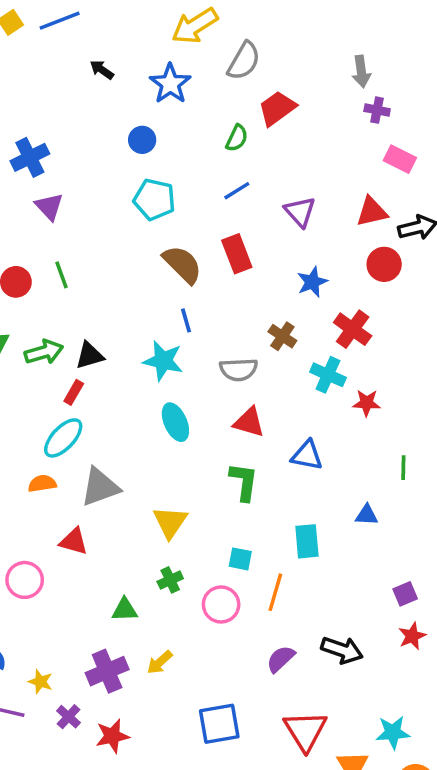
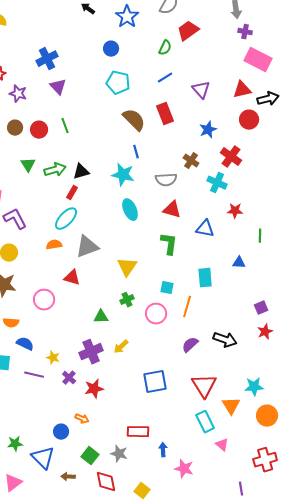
pink rectangle: (400, 159) -> (258, 60), size x1.5
red star: (367, 403) -> (235, 211), moved

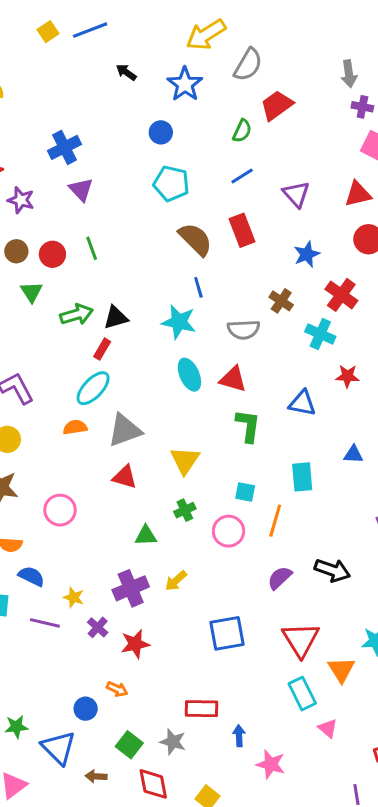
green triangle: (28, 165) -> (31, 292), moved
red triangle: (172, 210) -> (233, 379), moved
red triangle: (72, 278) -> (125, 477), moved

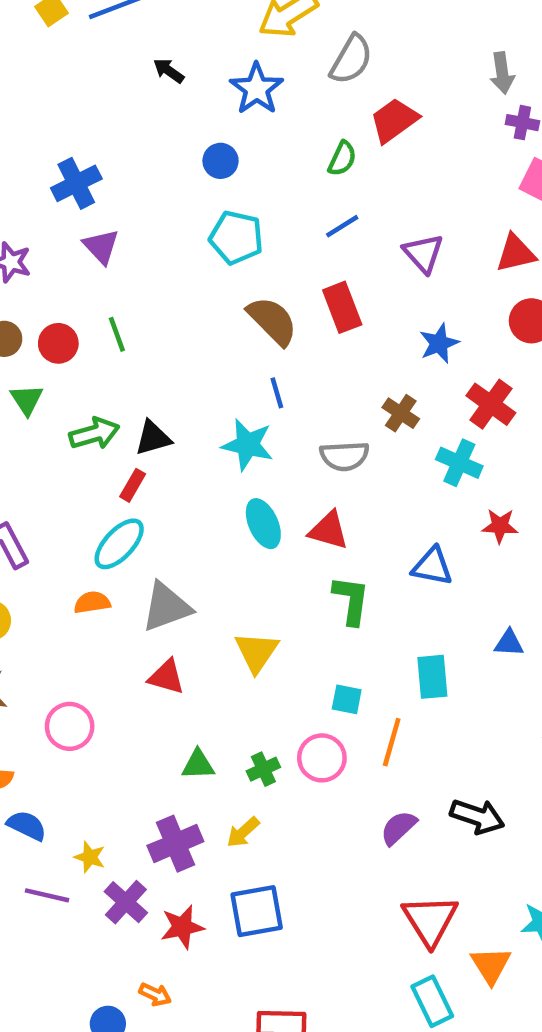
green cross: (185, 510) -> (263, 769), moved
purple cross: (98, 627) -> (126, 902), size x1.4
blue square: (227, 633) -> (257, 911), moved

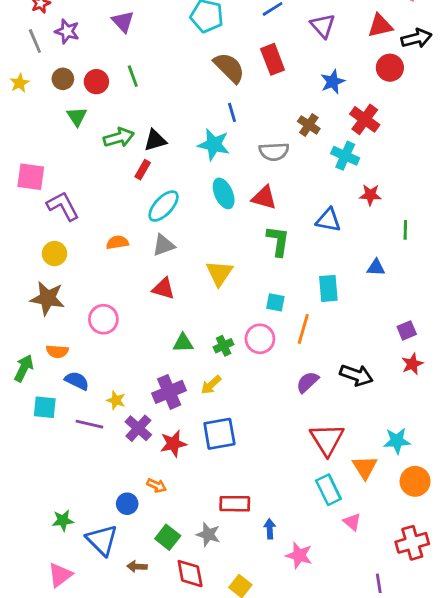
cyan ellipse: (119, 544) -> (164, 206), moved
gray triangle: (166, 607) -> (164, 245), size x0.7

